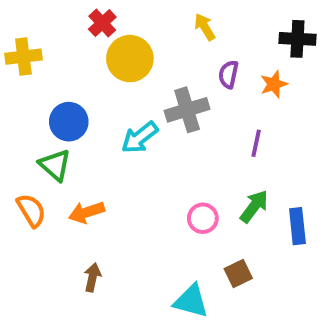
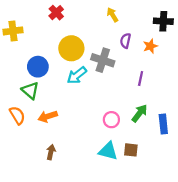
yellow circle: (130, 59) -> (71, 48), moved
gray cross: (187, 110) -> (103, 60), turned 35
brown square: (238, 273) -> (131, 150), turned 32
cyan triangle: (191, 301) -> (108, 151), moved

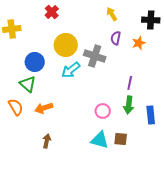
yellow arrow: (112, 15) -> (112, 14), moved
purple line: (141, 79) -> (130, 83), moved
green arrow: (140, 113) -> (129, 105), turned 150

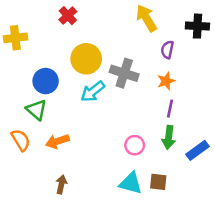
yellow arrow: (112, 14) -> (146, 18), size x1.5
purple semicircle: (116, 38) -> (167, 50), moved
orange star: (139, 43) -> (166, 81), moved
blue rectangle: (151, 115) -> (197, 150), turned 60

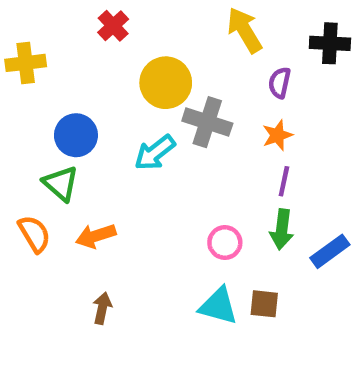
yellow circle: (86, 59) -> (166, 83), moved

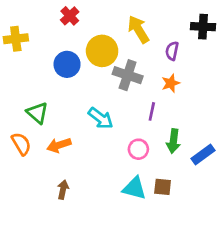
yellow arrow: (245, 30) -> (138, 29), moved
blue circle: (76, 135) -> (67, 64), moved
cyan arrow: (155, 153) -> (101, 118), moved, turned -105
purple line: (284, 181) -> (152, 111), moved

